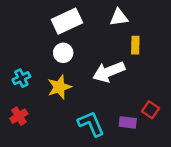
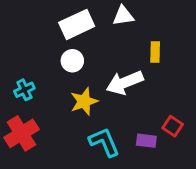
white triangle: (119, 17) -> (123, 16), moved
yellow star: (59, 87) -> (84, 101), moved
red cross: (19, 116) -> (22, 133), size x1.6

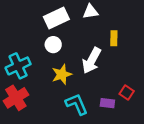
white arrow: (125, 83) -> (92, 61), turned -40
cyan cross: (24, 90) -> (18, 66), size x1.6

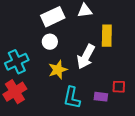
yellow rectangle: (114, 38) -> (107, 36), size x1.5
red square: (127, 92) -> (119, 87), turned -32
cyan L-shape: (77, 104) -> (72, 98), turned -145

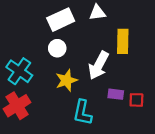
cyan cross: (17, 62) -> (19, 71), turned -30
purple rectangle: (101, 97) -> (116, 94), moved

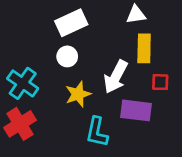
white triangle: (97, 13) -> (136, 15), moved
purple rectangle: (116, 94) -> (136, 110), size x1.6
red square: (136, 100) -> (160, 82), moved

